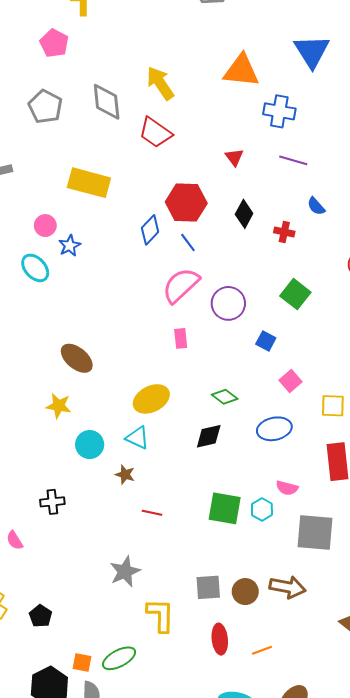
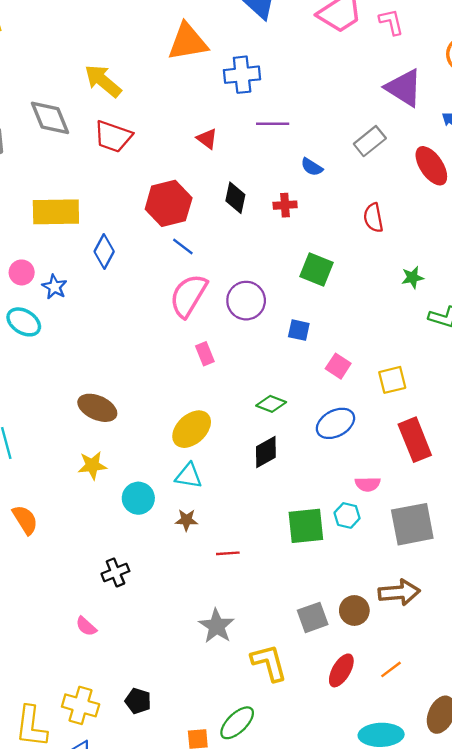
blue diamond: (150, 230) -> (104, 252), moved
red ellipse: (220, 639) -> (341, 670), turned 52

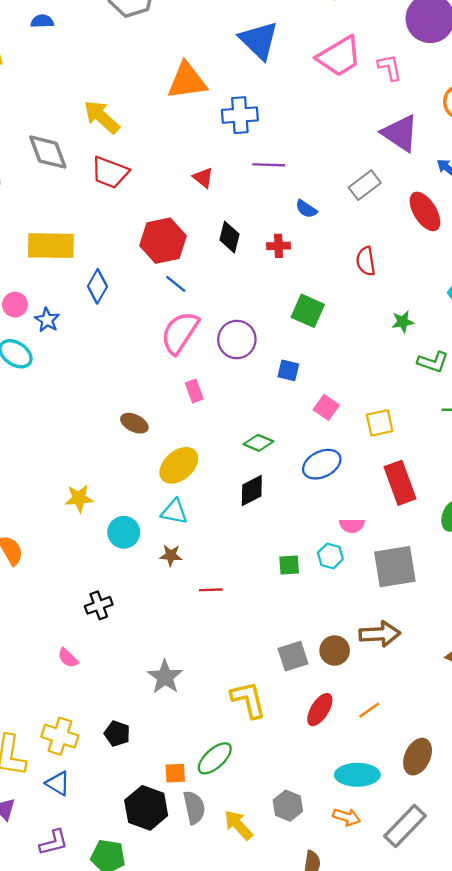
brown ellipse: (97, 408) -> (134, 423), moved, size x0.7
green square: (306, 526) -> (289, 565), size x0.6
gray star: (217, 626) -> (165, 677), moved

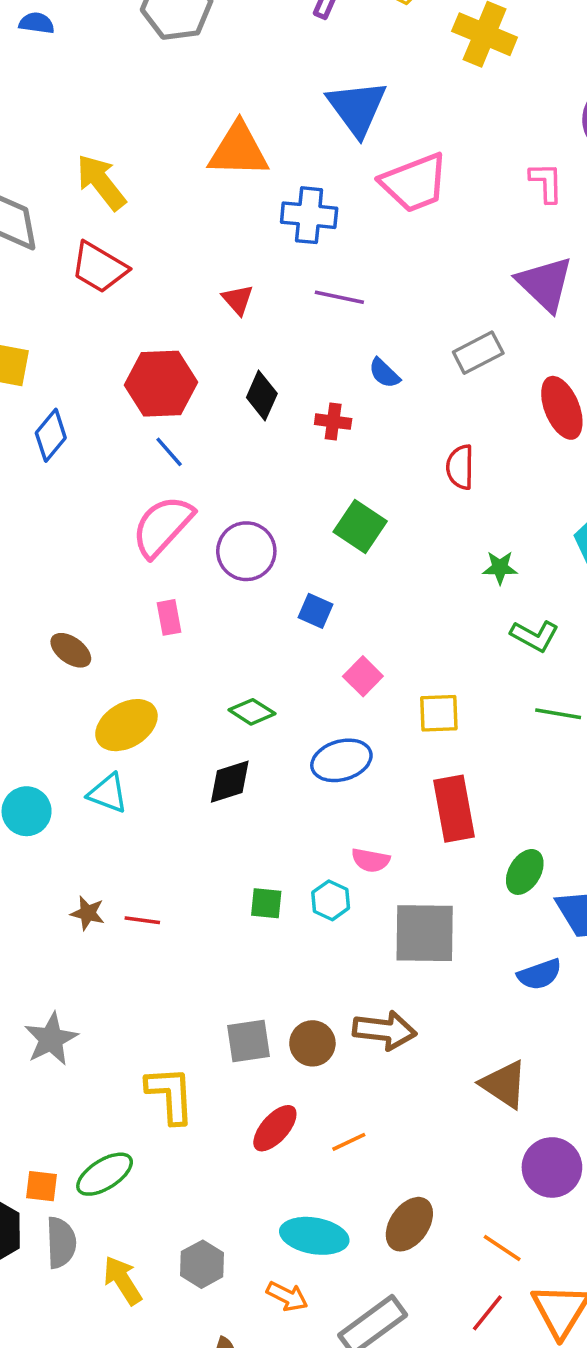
pink trapezoid: (339, 56) -> (414, 183), moved
brown star: (171, 555) -> (88, 913), moved

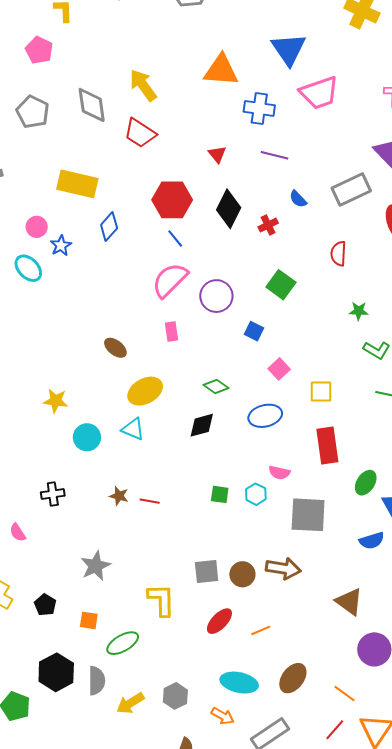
gray rectangle: (478, 353) -> (351, 190), size x1.4
black diamond: (262, 396) -> (229, 209), size x1.4
red cross: (333, 422) -> (268, 225), turned -36
orange square: (41, 1186) -> (89, 620), moved
yellow arrow: (123, 1280) -> (130, 703), turned -92

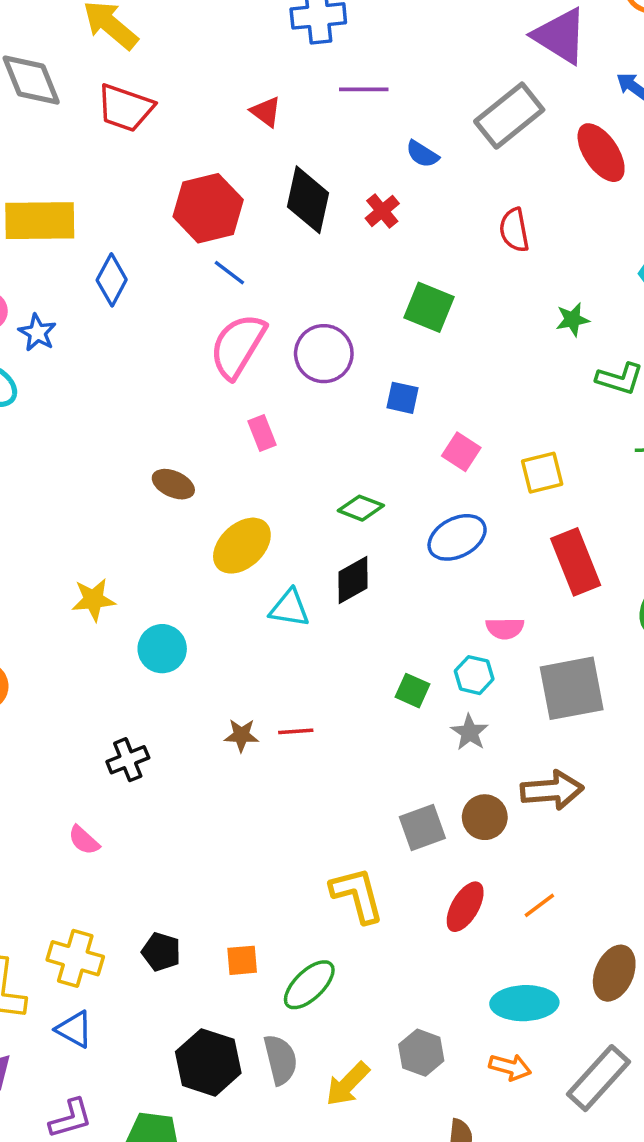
cyan triangle: (133, 429) -> (290, 608), moved
green square: (220, 494) -> (412, 691), turned 30
gray star: (96, 566) -> (470, 732), moved, size x0.7

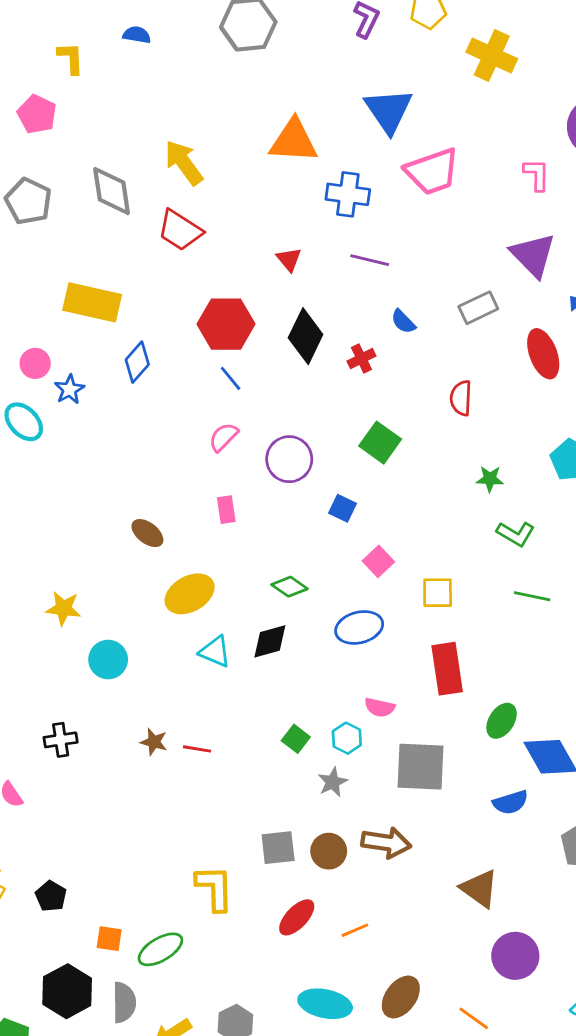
gray rectangle: (509, 116) -> (478, 308), size x0.7
pink semicircle: (238, 346) -> (223, 437), size x0.6
orange square: (242, 960) -> (109, 939), moved

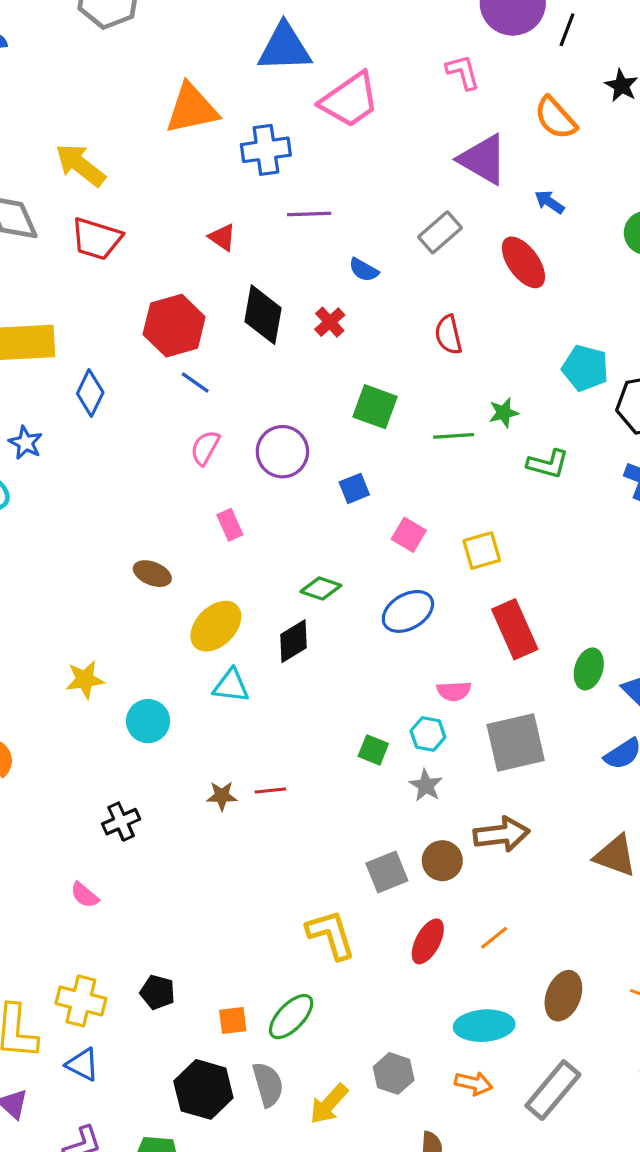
blue triangle: (389, 111) -> (285, 48), turned -42
blue square: (342, 508) -> (354, 488), turned -32
green line: (532, 596) -> (454, 436), moved
black diamond: (270, 641) -> (293, 641), moved
cyan triangle: (215, 652) -> (231, 686), moved

